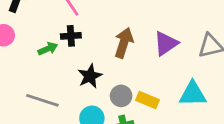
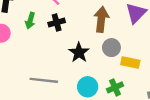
green arrow: (48, 49) -> (30, 21), moved, turned 140
gray circle: (121, 96) -> (111, 48), moved

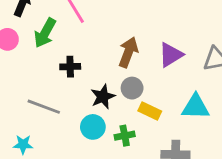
green arrow: (30, 21) -> (45, 33), size x1.5
black cross: (57, 23) -> (70, 67), moved
black star: (79, 52) -> (103, 97), moved

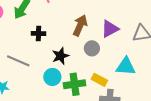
gray circle: (132, 88) -> (92, 48), moved
yellow rectangle: (150, 111) -> (99, 80), moved
green cross: (125, 136) -> (75, 84), size x1.5

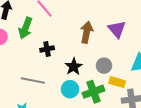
purple triangle: (110, 29) -> (117, 29), turned -30
gray circle: (92, 48) -> (104, 66), moved

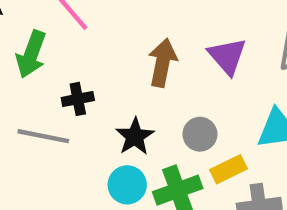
gray line: (33, 80) -> (43, 136), moved
yellow rectangle: (117, 82) -> (228, 169), turned -42

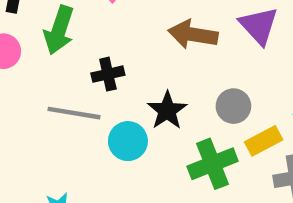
brown arrow: (162, 63) -> (193, 34), turned -90
cyan circle: (127, 185) -> (128, 141), moved

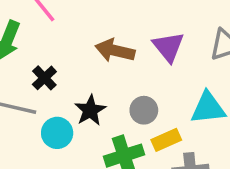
black cross: (108, 74) -> (44, 78), turned -35

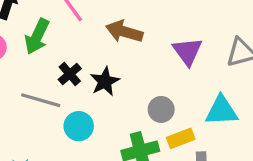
brown arrow: (115, 50) -> (124, 32), moved
black star: (90, 110) -> (105, 81), moved

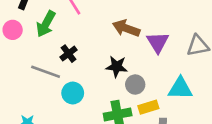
brown arrow: (124, 32) -> (126, 28), moved
black star: (105, 81) -> (117, 67), moved, turned 30

